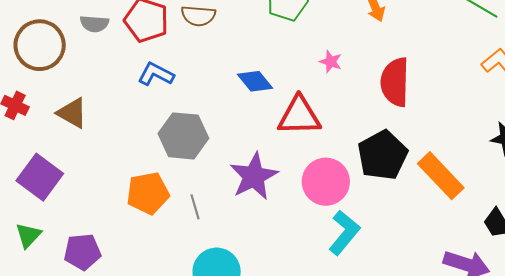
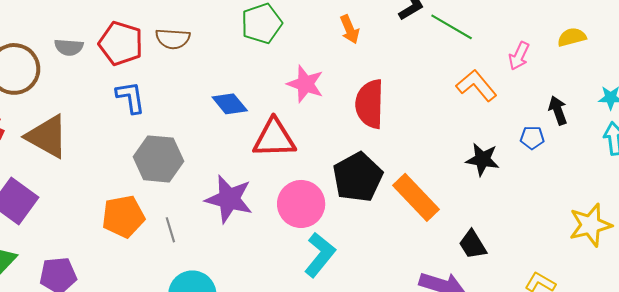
pink star: (331, 62) -> (305, 84), size x1.6
blue L-shape: (156, 74) -> (131, 97), turned 54
brown triangle: (72, 113) -> (47, 137), size x1.4
purple star: (254, 176) -> (229, 199), turned -30

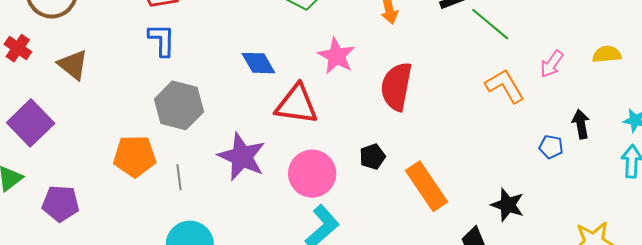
brown triangle: (47, 137) -> (73, 65), size x0.7
black star: (482, 159) -> (508, 205), moved
black pentagon: (358, 177) -> (372, 157), size x0.5

